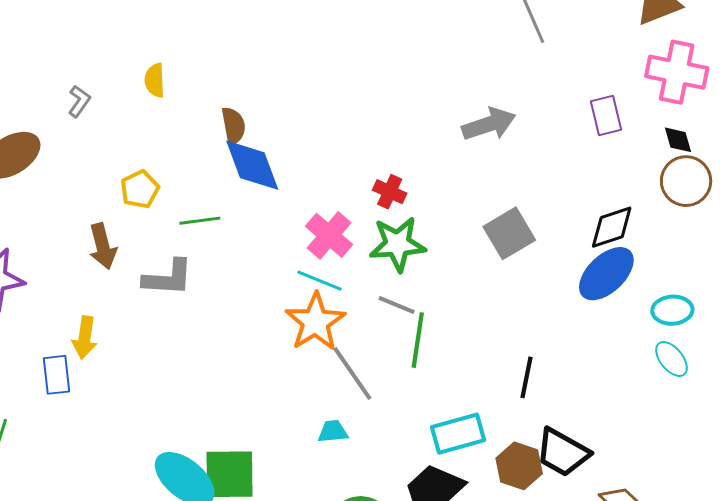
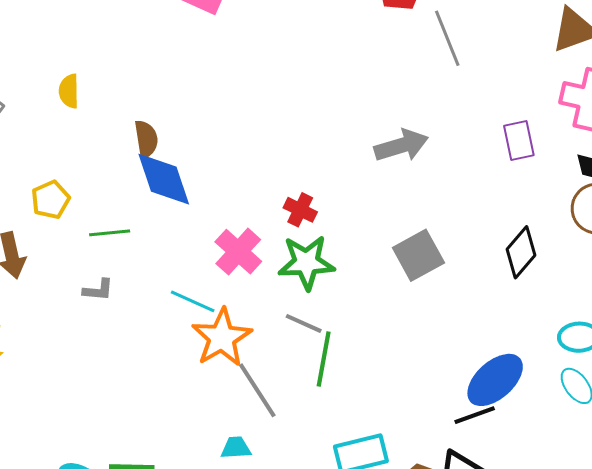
black diamond: (612, 227) -> (521, 252), turned -33
blue ellipse: (606, 274) -> (495, 380), moved
gray L-shape: (168, 278) -> (98, 290), moved, size x0.6
cyan line: (319, 281) -> (193, 301), moved
black line: (527, 377) -> (475, 415), moved, turned 57

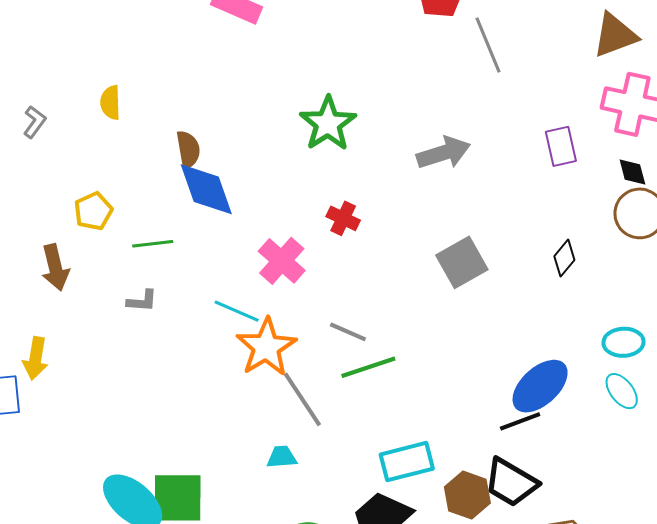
black diamond: (521, 252) -> (564, 258), size x0.7
green star: (306, 262) -> (328, 124), moved, turned -30
green line: (324, 359) -> (368, 367), turned 62

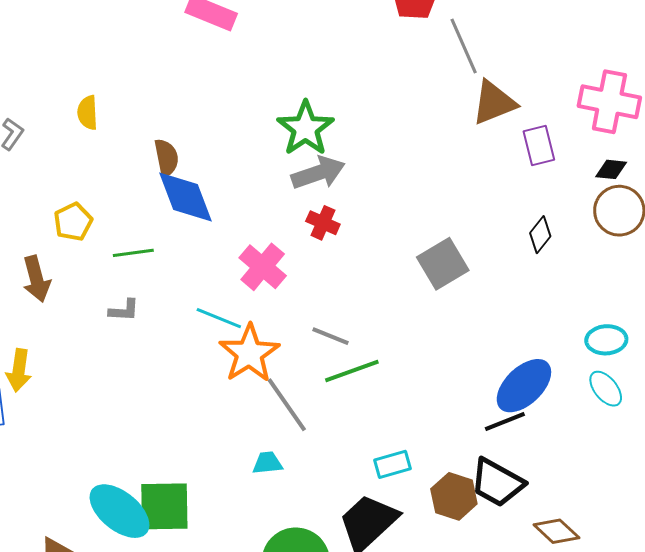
brown triangle: (615, 35) -> (494, 103), moved
gray arrow: (444, 153) -> (318, 173), moved
black diamond: (632, 172) -> (611, 169), turned -68
black diamond: (564, 258) -> (540, 235), moved
cyan rectangle: (407, 462) -> (393, 464), size x0.7

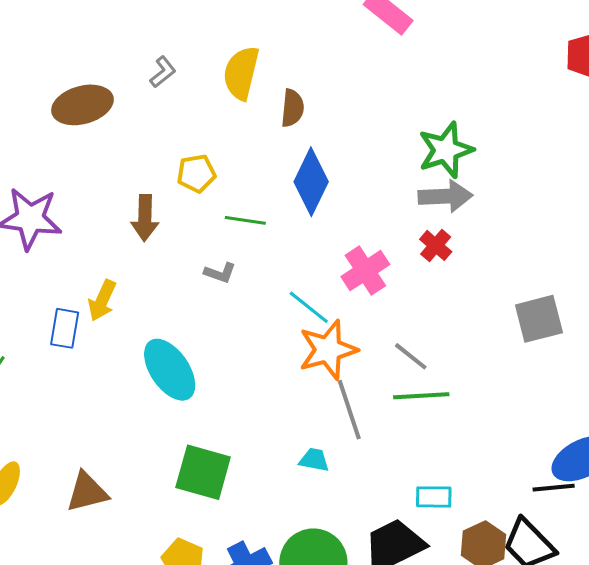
yellow semicircle: (88, 113) -> (241, 73), size x1.6
brown semicircle: (166, 158) -> (293, 108), moved
blue diamond: (185, 197) -> (311, 182), turned 30
cyan ellipse: (119, 511) -> (170, 370), moved

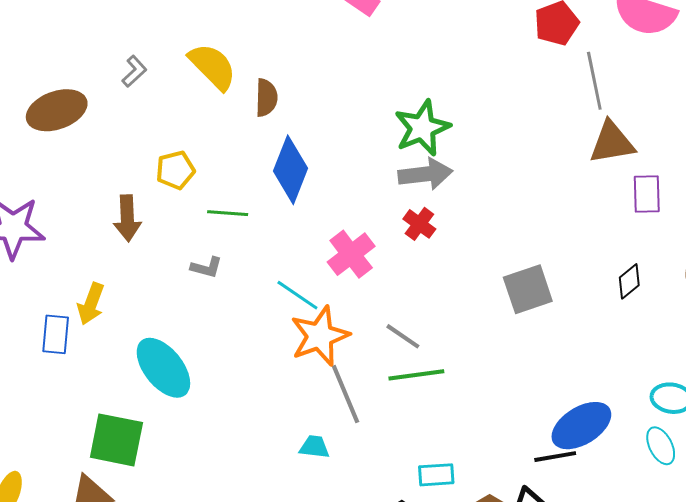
yellow semicircle: (241, 73) -> (213, 66), turned 126
green square: (203, 472) -> (116, 440), moved

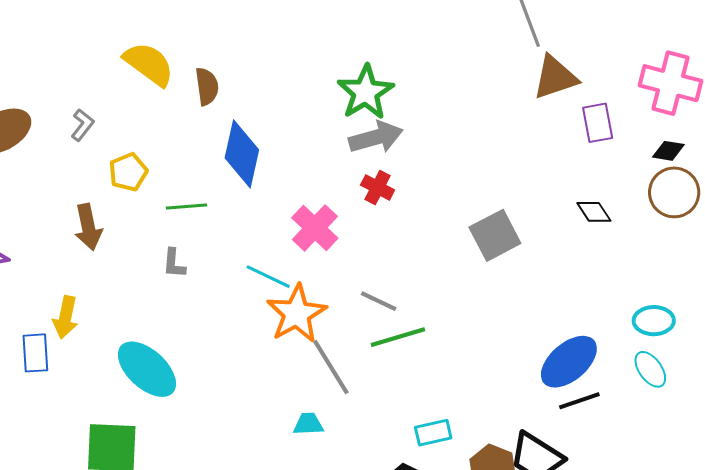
gray L-shape: (134, 71) -> (82, 125), moved
gray L-shape: (206, 267) -> (174, 263), turned 88
black diamond: (629, 281) -> (594, 212), turned -75
black line: (555, 457) -> (579, 401), moved

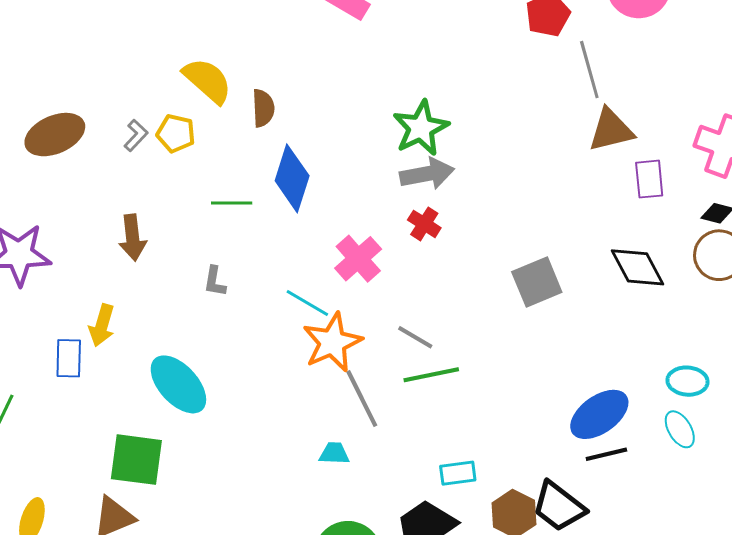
yellow pentagon: (128, 172) -> (176, 133), moved, turned 30
green line: (187, 207) -> (232, 203), moved
black diamond: (594, 212) -> (638, 267), size x1.6

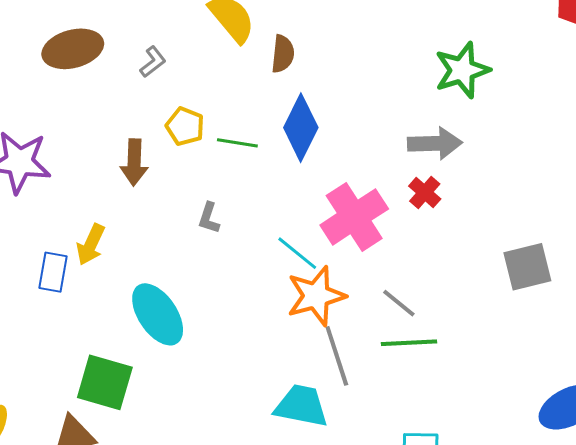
green star: (421, 128) -> (462, 70), moved
yellow pentagon: (176, 133) -> (185, 126), moved
pink cross: (358, 259) -> (354, 217), size x1.4
cyan trapezoid: (334, 453) -> (301, 406), size x1.8

